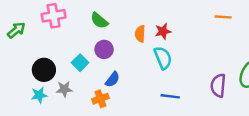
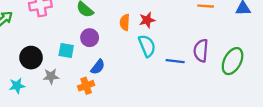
cyan square: (80, 63) -> (66, 51), turned -35
purple semicircle: (218, 85) -> (201, 51), moved
cyan star: (39, 95) -> (17, 86), moved
blue line: (170, 96) -> (175, 61), moved

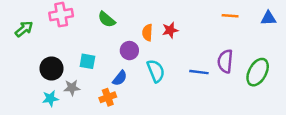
purple circle: (90, 38) -> (129, 51), moved
cyan semicircle: (147, 46) -> (156, 71), moved
cyan star: (17, 86) -> (50, 98), moved

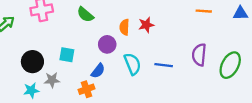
blue line: (199, 72) -> (164, 65), moved

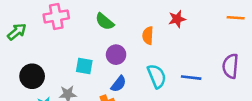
red star: (146, 25) -> (177, 19), moved
purple circle: (107, 44) -> (116, 55), moved
black circle: (32, 62) -> (32, 76), moved

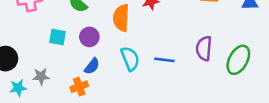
orange semicircle: (148, 36) -> (121, 18), size x1.5
cyan square: (84, 66) -> (58, 37), moved

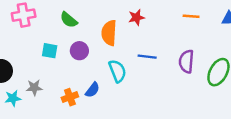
blue line: (164, 60) -> (147, 57), moved
blue semicircle: (92, 66) -> (92, 90), moved

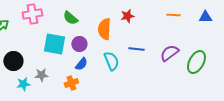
cyan square: (50, 51) -> (54, 44), size x1.6
purple semicircle: (186, 61) -> (169, 53), turned 48
blue semicircle: (92, 90) -> (81, 64), moved

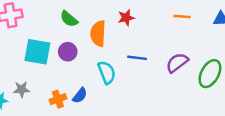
green semicircle: (70, 18) -> (69, 19), moved
blue semicircle: (81, 64) -> (80, 95), moved

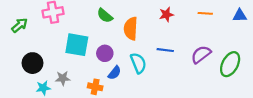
red star: (126, 18) -> (166, 14), moved
purple circle: (68, 52) -> (105, 53), moved
blue semicircle: (80, 95) -> (115, 73), moved
orange cross: (58, 99) -> (95, 87), turned 32

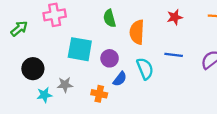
green semicircle: (105, 16) -> (110, 18), turned 35

